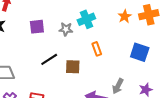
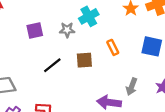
orange rectangle: (97, 49) -> (113, 47), moved
brown square: (73, 67) -> (84, 60), moved

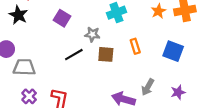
purple square: (35, 30) -> (62, 18), turned 35
gray star: (67, 30) -> (92, 34), moved

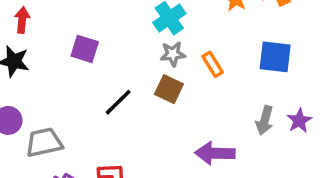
gray star: (92, 34) -> (173, 54), moved
brown square: (106, 54) -> (169, 89), turned 35
gray arrow: (148, 87) -> (265, 120), moved

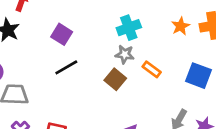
orange rectangle: (213, 64) -> (152, 69), turned -36
black line: (118, 102) -> (66, 67), moved

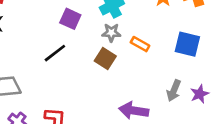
purple square: (62, 34) -> (70, 19), moved

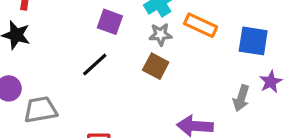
orange rectangle: (140, 44) -> (201, 25), moved, size x1.4
purple star: (200, 94) -> (271, 82), moved

